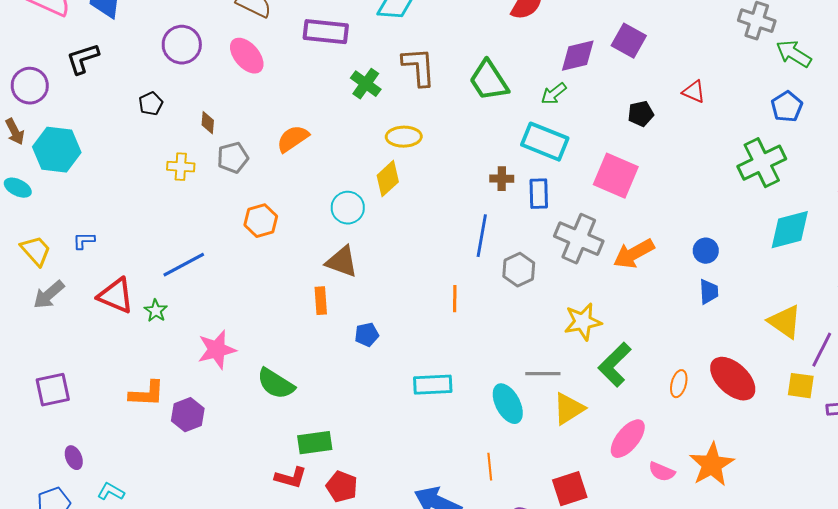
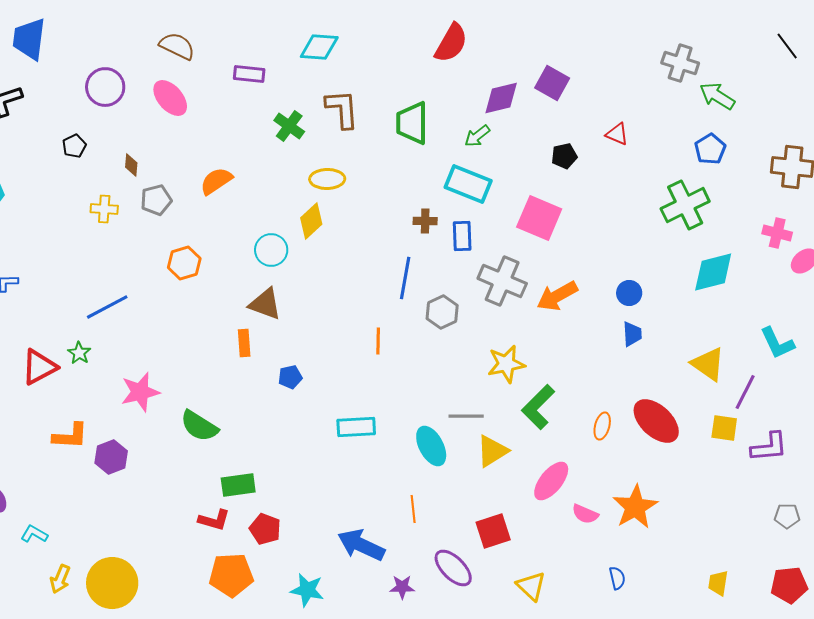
purple rectangle: (326, 32) -> (249, 74), size x0.7
green trapezoid: (489, 81) -> (412, 123), turned 33
red triangle: (116, 296) -> (39, 367), moved, turned -51

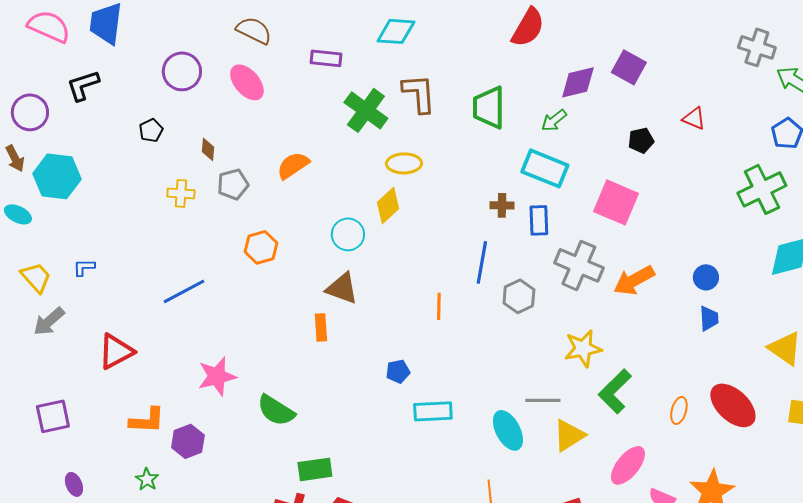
green cross: (289, 126) -> (366, 110), size x1.4
orange line: (378, 341) -> (439, 306), moved
green star: (79, 353) -> (147, 479), moved
blue pentagon: (290, 377) -> (398, 371), moved

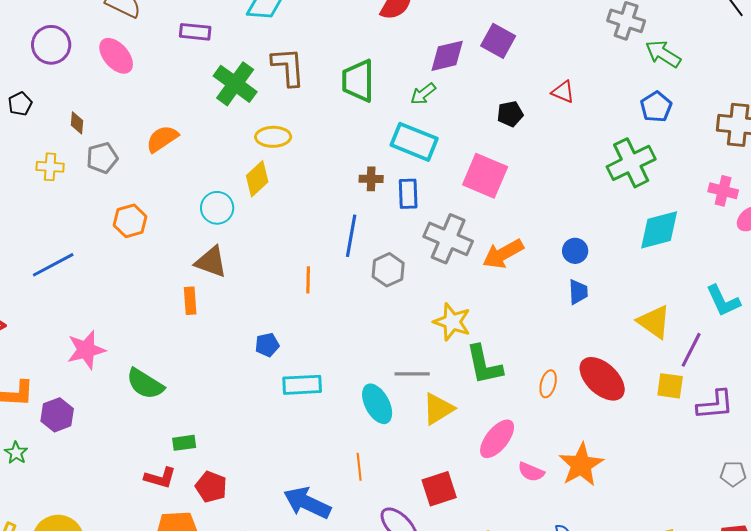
yellow star: (583, 348) -> (452, 322), turned 30
green L-shape: (615, 391) -> (484, 365), turned -57
green rectangle: (315, 469) -> (184, 443), size x0.7

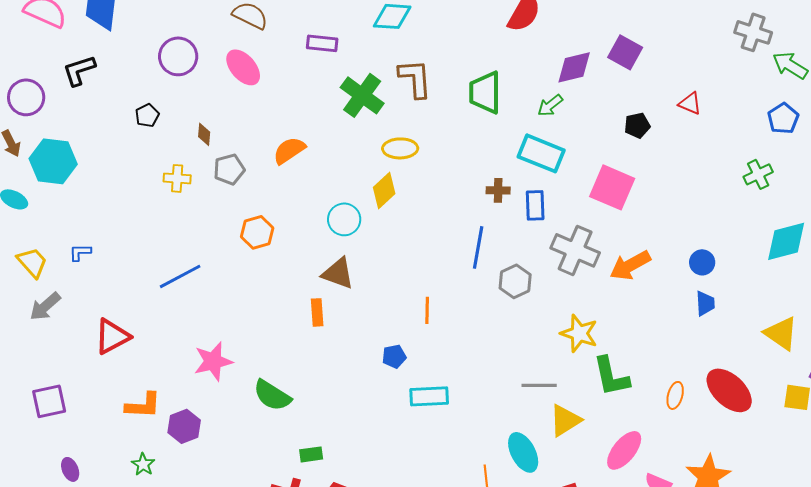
green cross: (631, 163) -> (758, 174), size x0.6
orange line: (308, 280) -> (427, 310), moved
cyan ellipse: (377, 404) -> (523, 452), moved

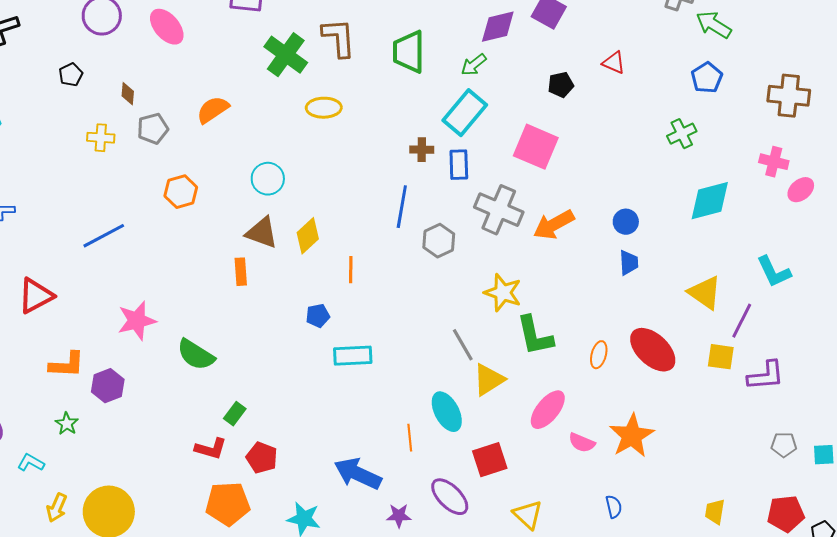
cyan rectangle: (541, 153) -> (465, 113), turned -72
yellow diamond: (384, 190) -> (308, 236), moved
gray line: (539, 385) -> (463, 345), turned 60
green rectangle: (311, 454) -> (235, 414), turned -45

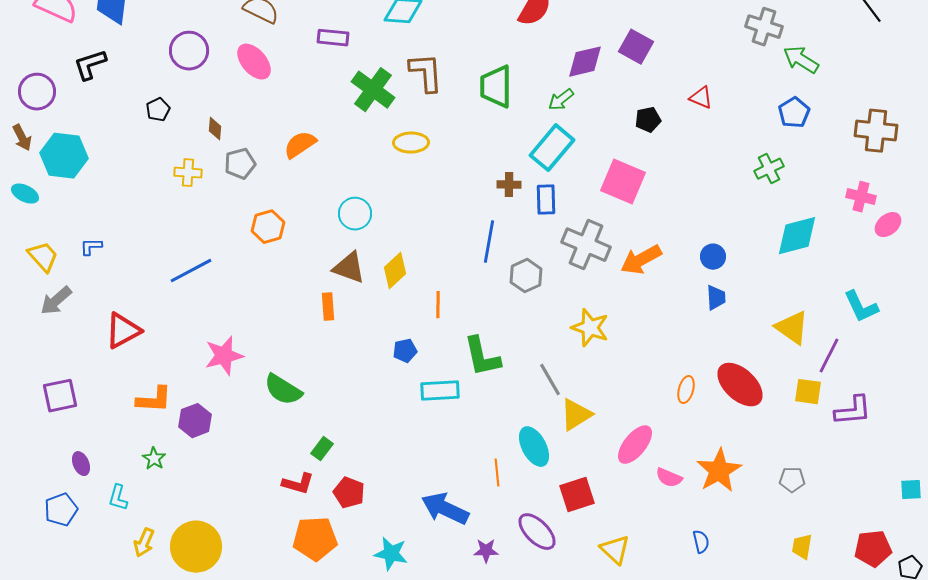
green L-shape: (535, 336) -> (482, 357), moved
gray pentagon: (784, 445) -> (792, 480), moved
cyan L-shape: (31, 463) -> (118, 498), turned -104

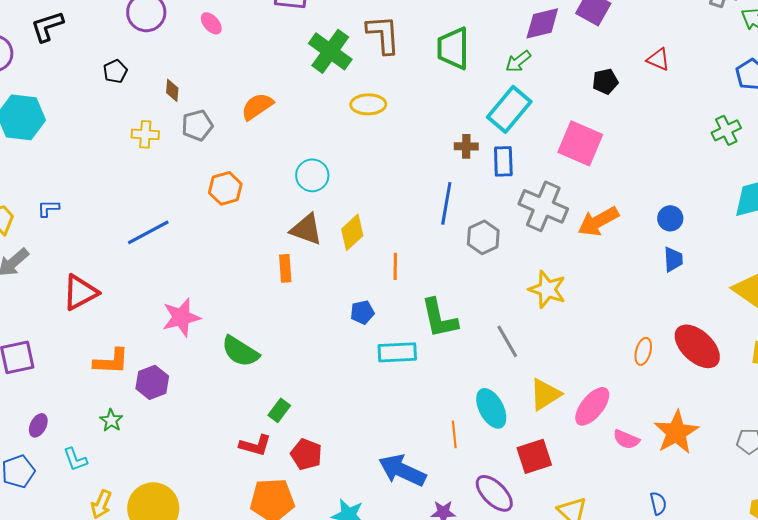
pink ellipse: (254, 62) -> (211, 23), size x0.6
yellow triangle: (576, 415) -> (545, 394), moved
purple ellipse: (81, 464) -> (38, 425), turned 50
cyan L-shape: (118, 498) -> (75, 459), turned -36

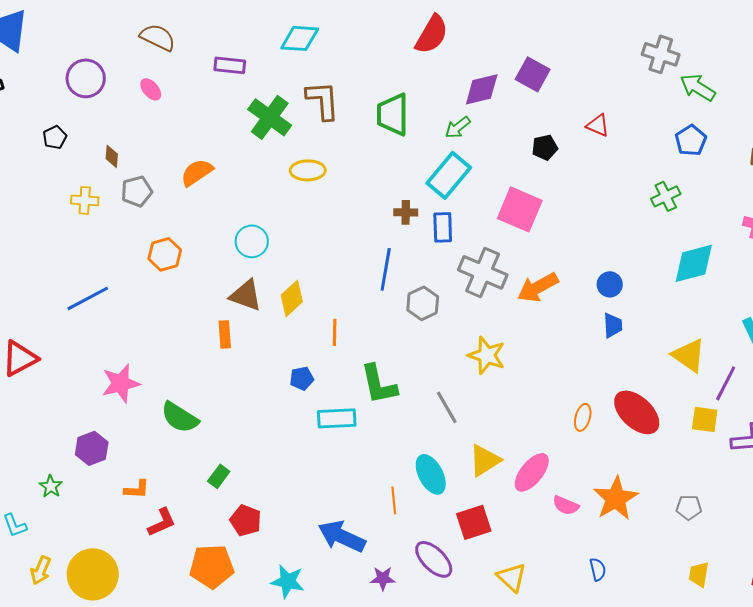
orange L-shape: (111, 361) -> (137, 489), moved, size x0.7
red L-shape: (255, 445) -> (162, 522), moved, turned -40

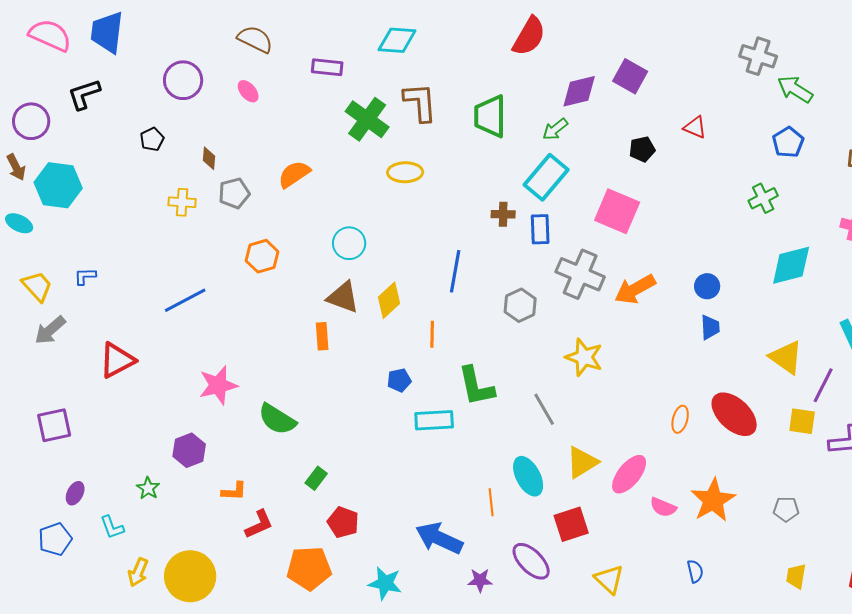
blue line: (386, 269) -> (455, 271), moved

